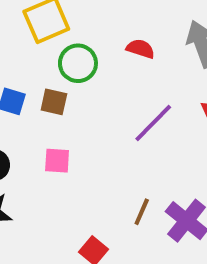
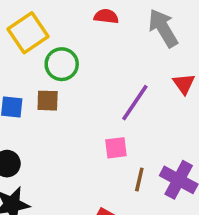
red semicircle: (140, 49) -> (106, 16), moved
pink square: (57, 161) -> (116, 148), moved

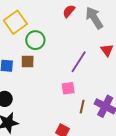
red semicircle: (106, 16) -> (69, 11), moved, turned -56

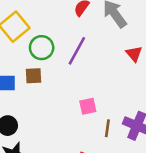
purple line: (79, 62) -> (77, 51), moved

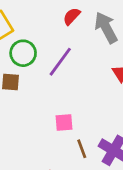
brown line: (107, 128) -> (82, 149), turned -36

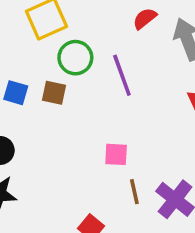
purple line: (60, 62) -> (122, 75), turned -64

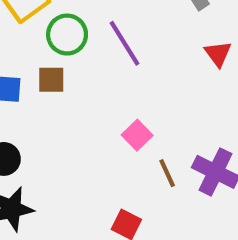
pink square: (116, 154) -> (137, 135), turned -35

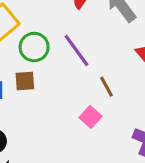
brown line: (167, 173) -> (107, 87), moved

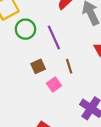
brown square: (25, 81) -> (38, 66), moved, turned -32

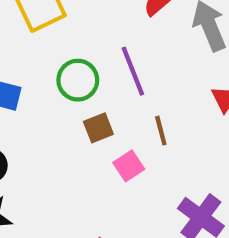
green circle: (25, 29) -> (78, 80), moved

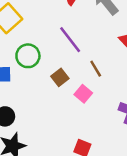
green circle: (78, 80) -> (28, 56), moved

